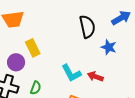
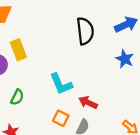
blue star: (109, 47) -> (125, 59), moved
red arrow: (95, 76) -> (88, 102), moved

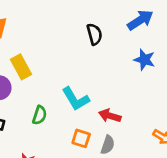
black semicircle: (85, 31) -> (94, 34), size x0.7
green semicircle: (17, 97) -> (40, 115), moved

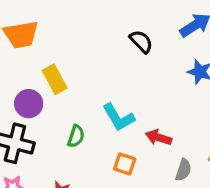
black semicircle: (94, 34) -> (141, 41), turned -30
gray semicircle: (108, 145) -> (183, 170), moved

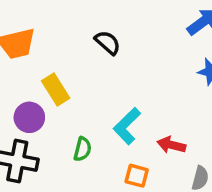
black semicircle: (141, 41) -> (108, 43), moved
cyan L-shape: (118, 117) -> (127, 126), turned 80

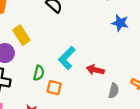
orange square: (137, 176) -> (54, 88), moved

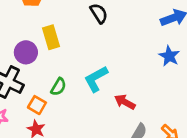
orange square: (54, 88) -> (37, 105), moved

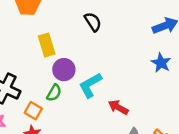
purple circle: (26, 52) -> (64, 70), moved

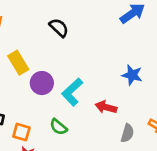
blue star: (161, 63) -> (132, 75), moved
green semicircle: (54, 93) -> (58, 127), moved, turned 114

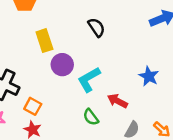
black semicircle: (59, 28) -> (96, 27), moved
green semicircle: (58, 127) -> (91, 117), moved

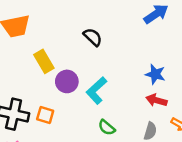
red arrow: (117, 101) -> (156, 100), moved
orange square: (33, 106) -> (45, 115), moved

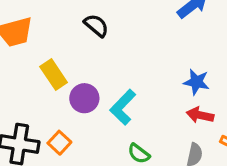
black semicircle: (93, 37) -> (96, 25), moved
orange square: (45, 115) -> (59, 143), turned 30

